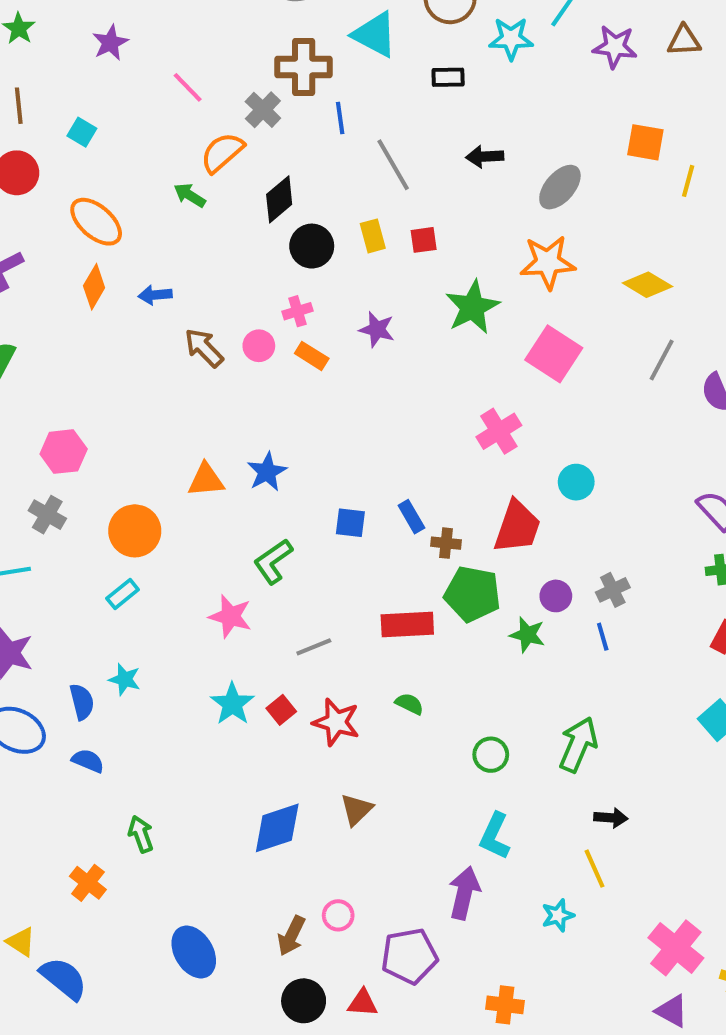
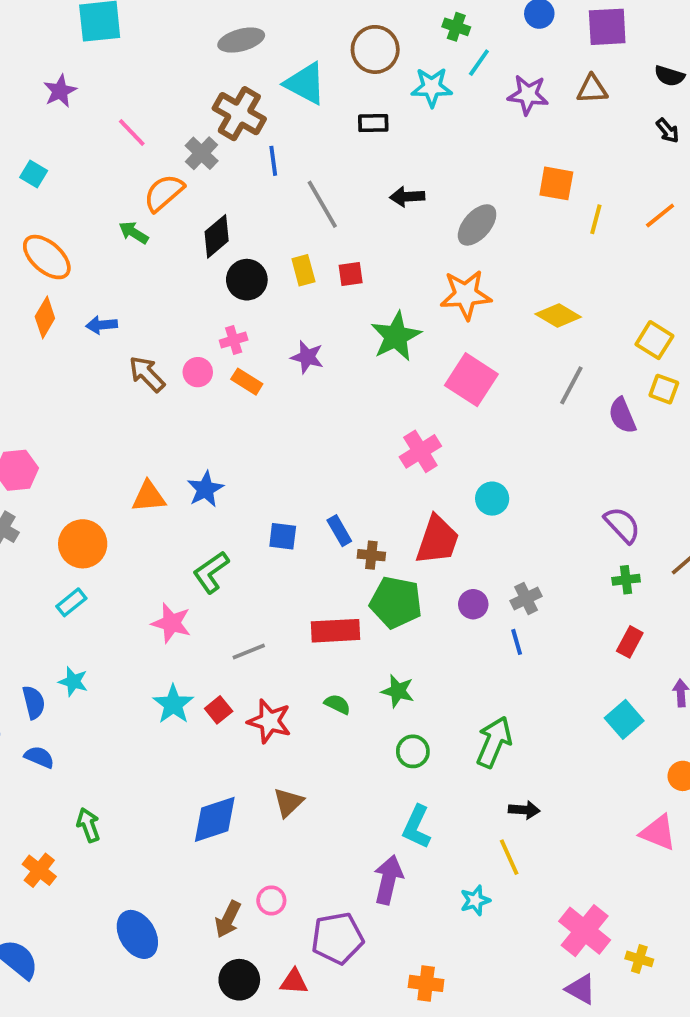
brown cross: (304, 67) -> (239, 114), turned 30
green star: (527, 635) -> (398, 691), moved

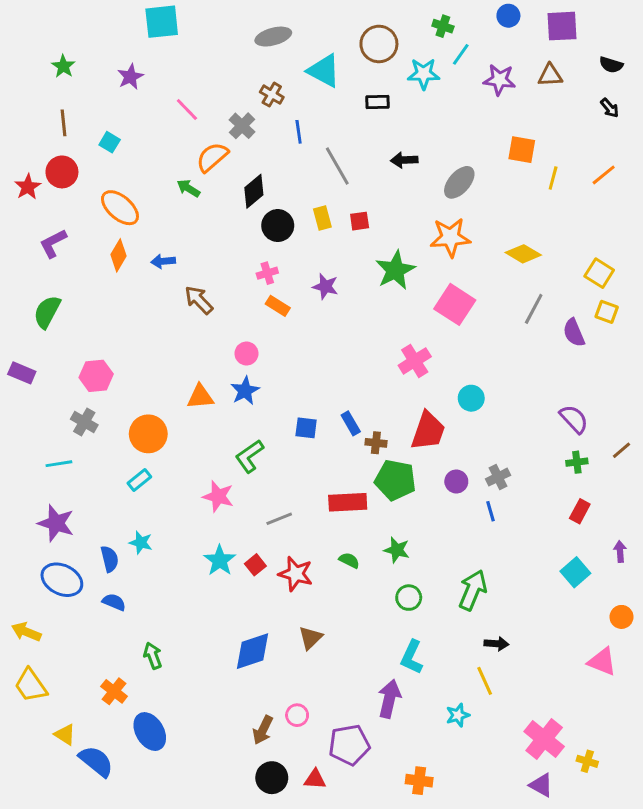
brown cross: (239, 114) -> (272, 95), size x0.6
pink circle: (198, 372) -> (246, 354), moved
blue ellipse: (137, 934) -> (150, 732), moved

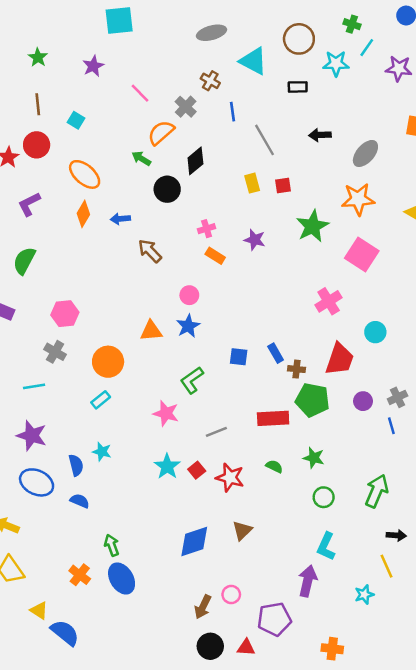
black circle: (278, 226) -> (167, 189), moved
blue ellipse: (150, 732) -> (122, 578), moved

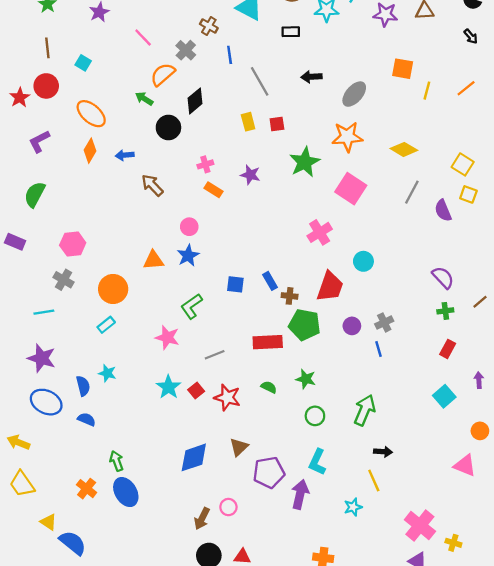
purple pentagon: (274, 619) -> (269, 472), moved

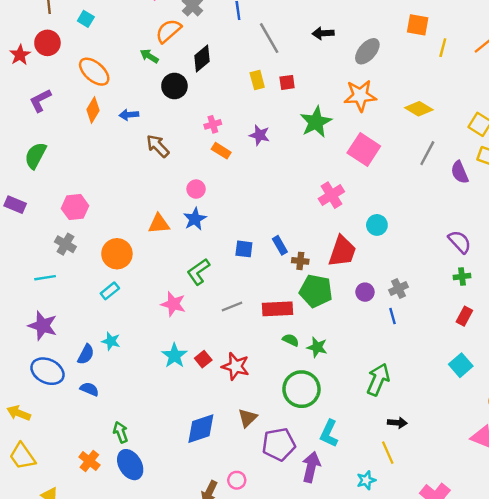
gray line: (215, 355) -> (232, 306), moved
blue semicircle: (83, 386) -> (86, 354), turned 42
green semicircle: (269, 387) -> (291, 340), moved
green circle: (315, 416) -> (301, 389), moved, size x1.8

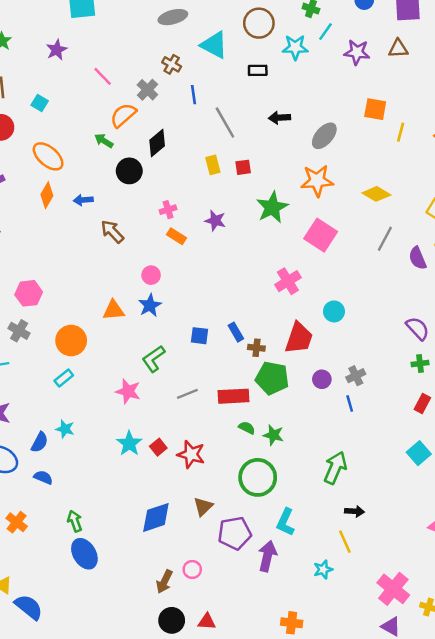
orange cross: (89, 461) -> (17, 522), moved

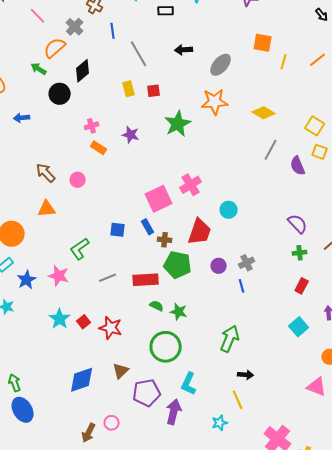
brown arrow: (112, 231) -> (46, 173), moved
pink square: (321, 235) -> (159, 199), moved, turned 32
blue star: (150, 305) -> (27, 280), moved

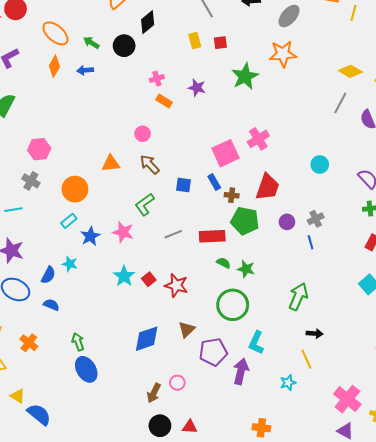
green arrow: (39, 69) -> (91, 43), moved
yellow diamond: (264, 113) -> (350, 71), moved
brown arrow: (46, 173) -> (150, 165), moved
cyan circle: (229, 210) -> (320, 165), moved

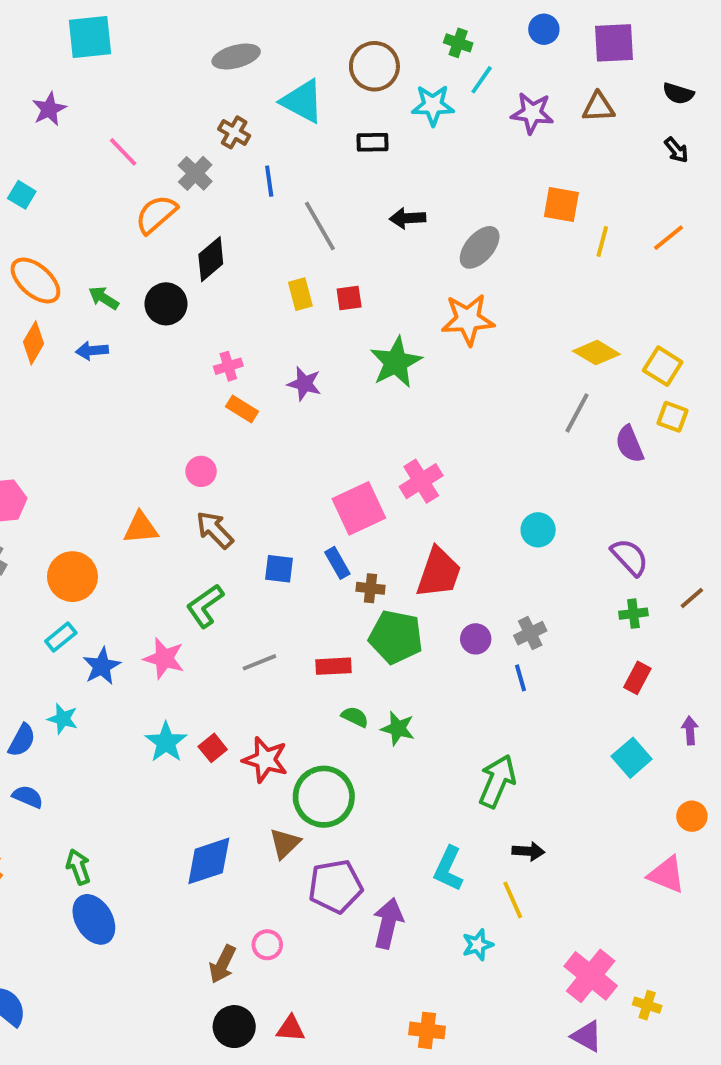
red rectangle: (212, 236) -> (334, 666), size x0.7
green circle: (233, 305) -> (324, 797), moved
cyan L-shape: (256, 343) -> (448, 869), moved

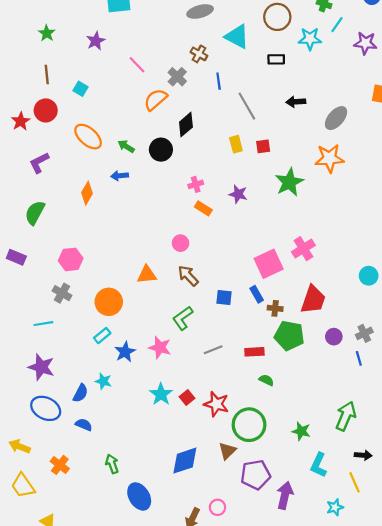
orange diamond: (34, 343) -> (87, 193), moved
green star: (398, 729) -> (301, 431), moved
blue ellipse: (94, 919) -> (139, 496), moved

